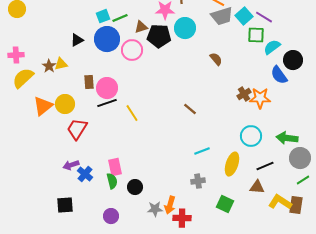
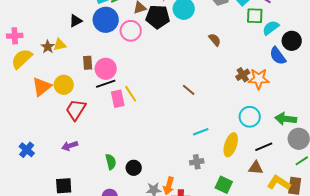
pink rectangle: (115, 167) -> (118, 99), moved
blue cross: (85, 174) -> (27, 150), moved

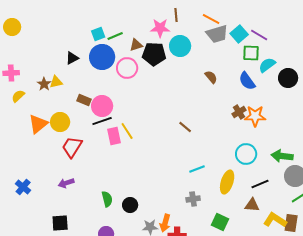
blue semicircle: (278, 56) -> (247, 81), moved
yellow semicircle: (22, 59) -> (18, 96), size x0.6
brown rectangle: (88, 63) -> (84, 100), turned -64

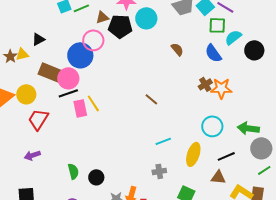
blue circle: (102, 57) -> (80, 55), moved
black triangle: (72, 58) -> (38, 39), moved
brown rectangle: (84, 100) -> (50, 72), size x1.6

